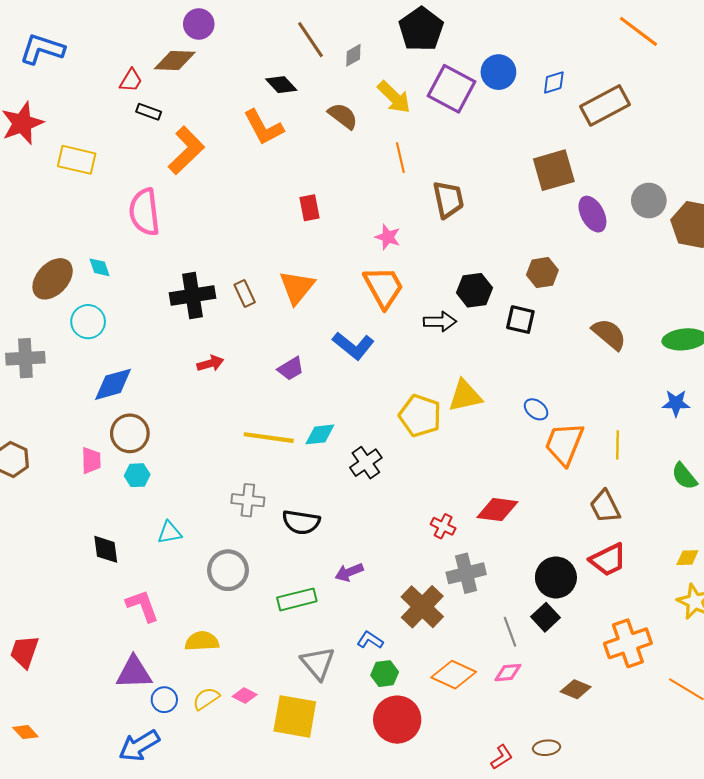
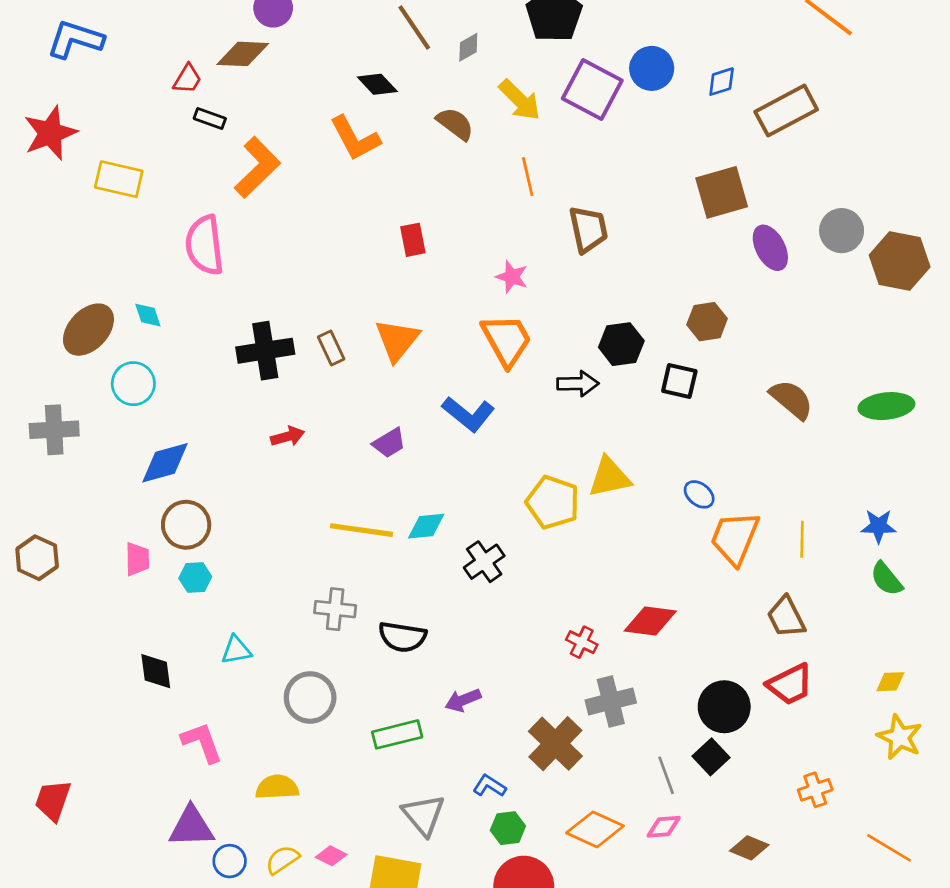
blue star: (676, 403) -> (879, 526), moved
orange cross: (628, 643) -> (815, 790), size x0.6

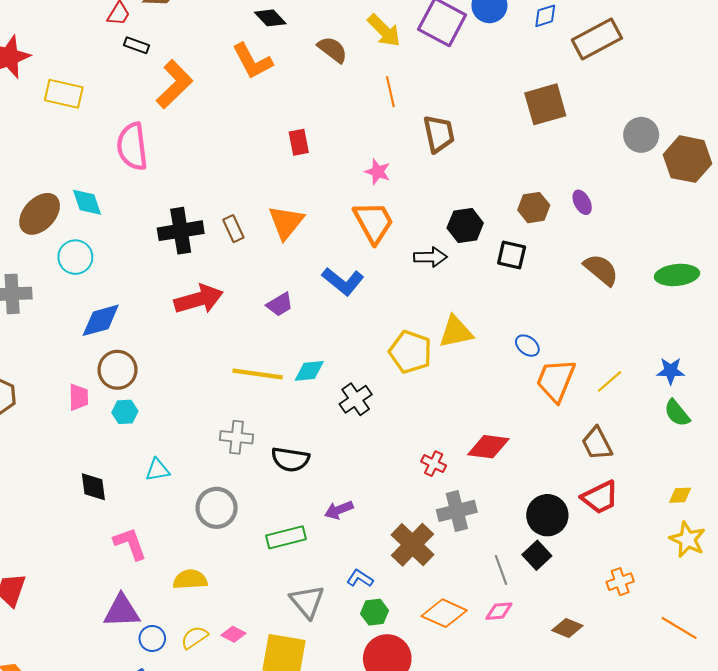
purple ellipse: (770, 248) -> (582, 202), moved, size x0.7
cyan diamond: (148, 315) -> (87, 202), size x1.4
red arrow: (288, 436) -> (199, 299), size x1.8
yellow line: (802, 539) -> (610, 381), turned 48

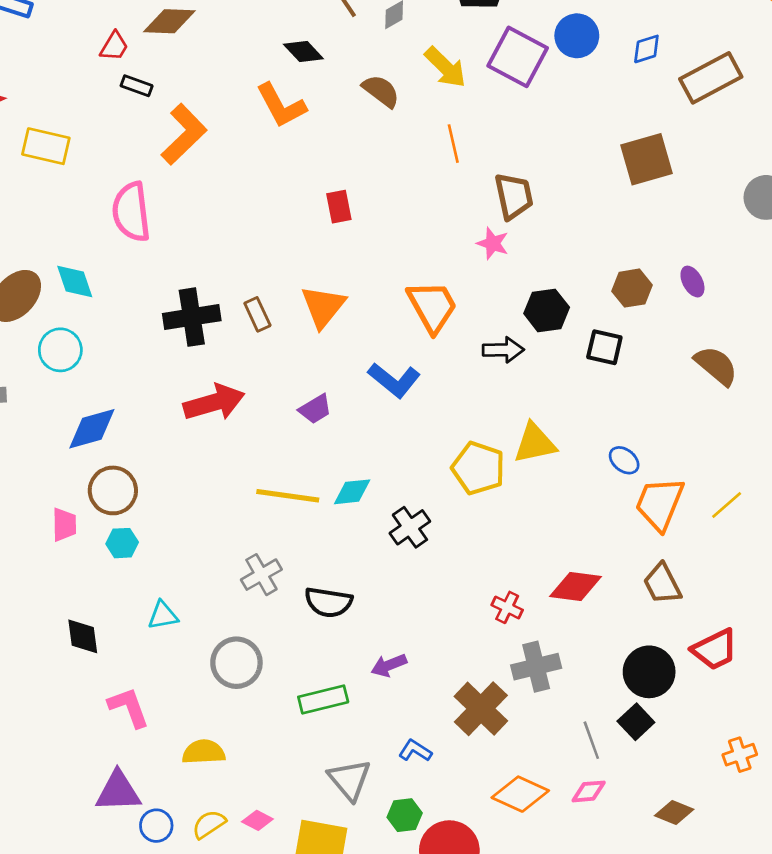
pink star: (378, 172) -> (493, 243), moved
gray cross: (237, 437) -> (261, 575), turned -36
brown trapezoid: (597, 444) -> (662, 584), moved
green hexagon: (375, 612) -> (405, 815), moved

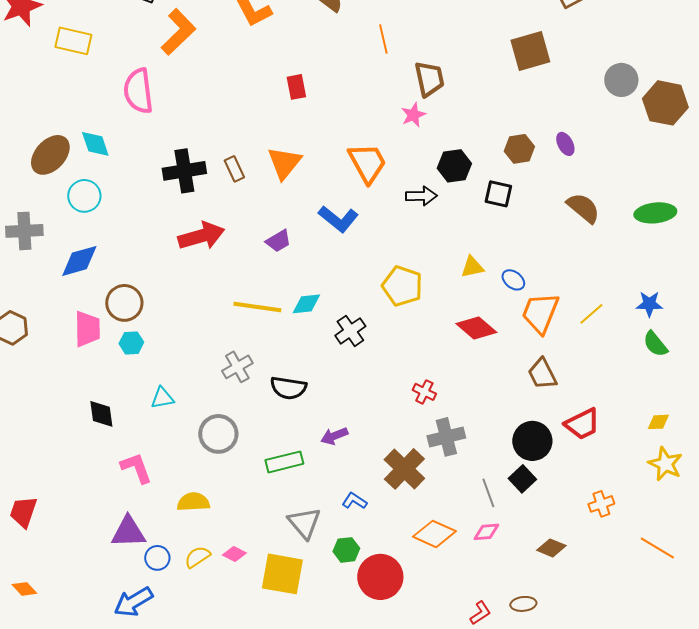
pink star: (493, 243) -> (413, 115), turned 30
blue diamond: (92, 429) -> (79, 261), moved
yellow triangle: (535, 443) -> (472, 267), moved, size x0.7
pink trapezoid: (64, 525) -> (87, 329), size x1.4
red diamond: (575, 586) -> (476, 328), moved, turned 33

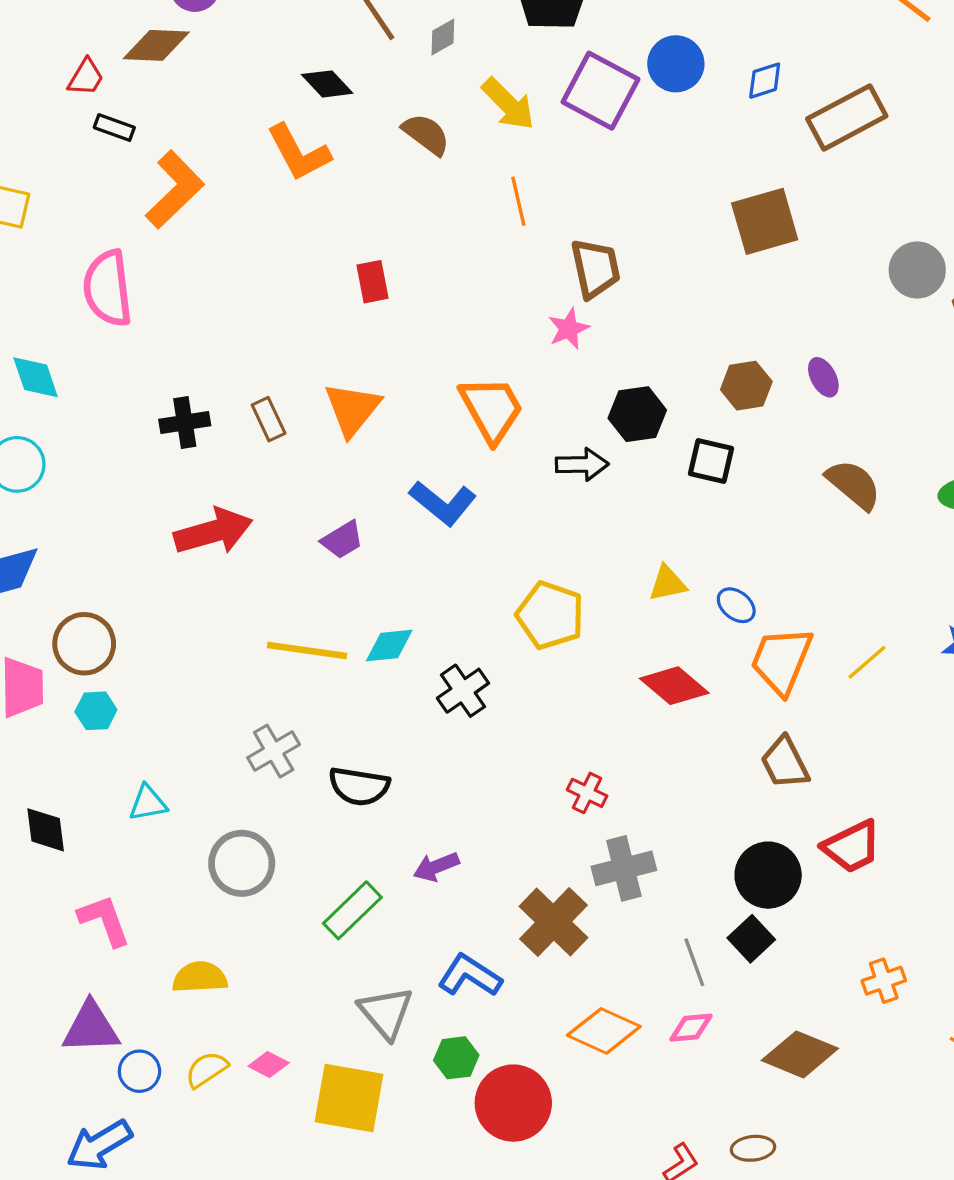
black cross: (184, 171) -> (185, 423), size x0.7
green rectangle: (284, 462) -> (352, 910), turned -30
blue L-shape: (354, 501) -> (470, 976), size x1.5
brown diamond: (551, 548) -> (800, 1054), size x1.5

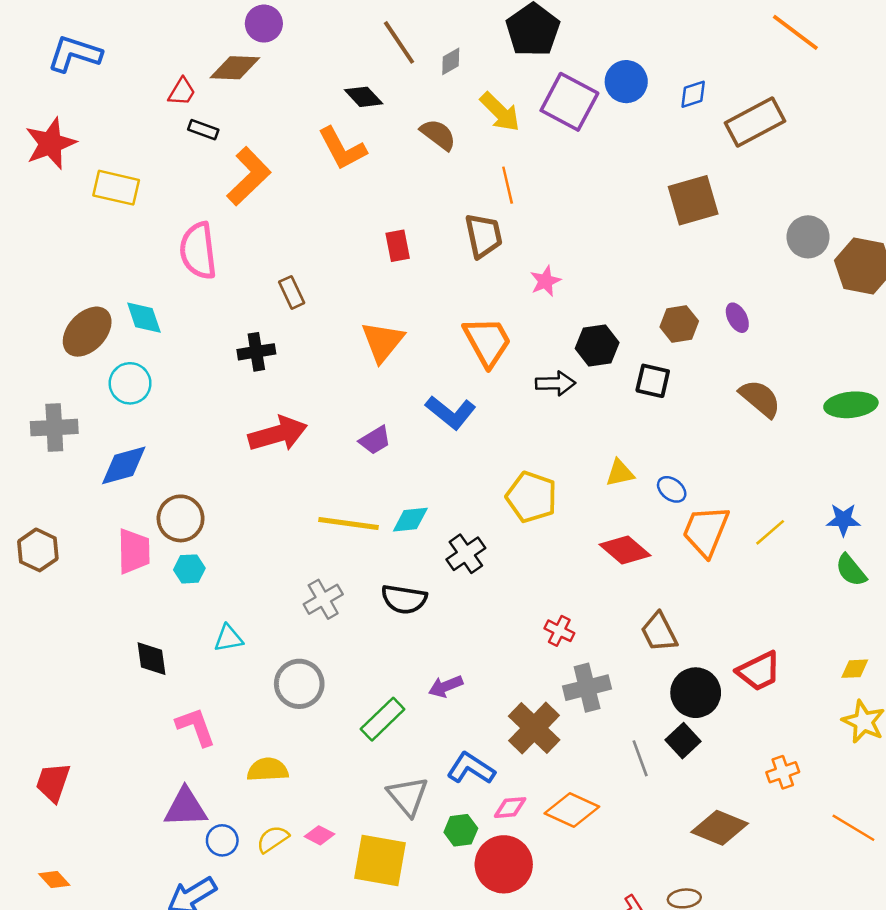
brown trapezoid: (595, 268) -> (484, 236), moved
brown rectangle: (269, 419) -> (292, 292), moved
brown trapezoid: (785, 763) -> (659, 632), moved
black semicircle: (359, 786) -> (404, 599), moved
pink diamond: (691, 1028) -> (510, 808), moved

